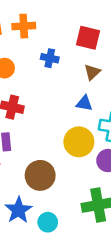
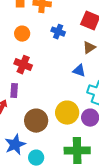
yellow circle: (79, 142) -> (67, 113), moved

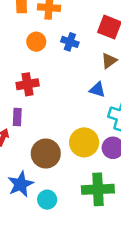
orange circle: (22, 34) -> (36, 42), moved
red cross: (23, 65) -> (28, 84), turned -30

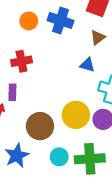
blue cross: (70, 42) -> (60, 21), size x1.5
cyan circle: (47, 200) -> (59, 157), moved

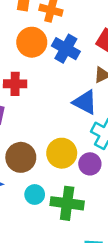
orange circle: (29, 21) -> (32, 42), size x1.5
blue triangle: (87, 65) -> (85, 102), size x1.5

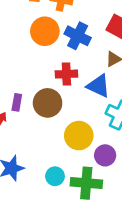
red cross: (15, 84) -> (66, 74), moved
brown circle: (21, 157) -> (48, 103), moved
purple circle: (90, 164) -> (105, 155), moved

